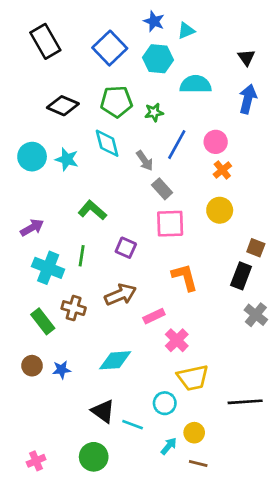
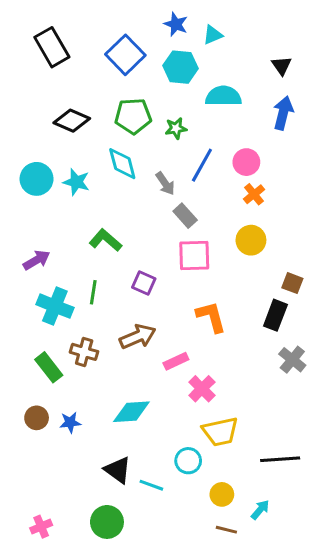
cyan arrow: (169, 446) -> (260, 510), moved

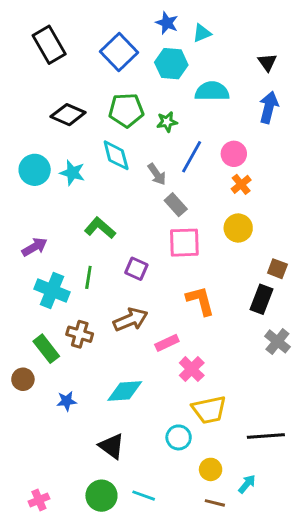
brown circle: (37, 418) -> (23, 379), moved
cyan line: (151, 485) -> (144, 496), moved

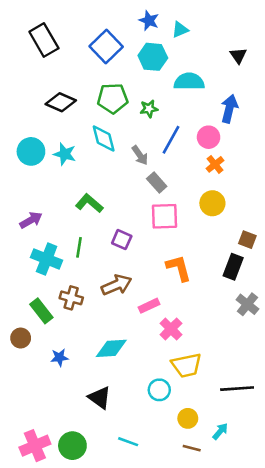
blue arrow: (269, 107) -> (229, 109), moved
green circle: (101, 496) -> (72, 446), moved
pink cross: (39, 500) -> (35, 446), size x1.6

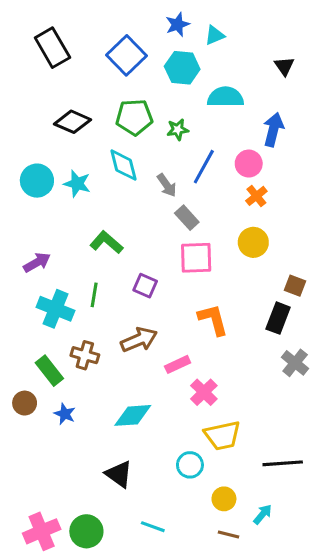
blue star: (149, 21) -> (178, 24), turned 30
blue star: (60, 357) -> (65, 414), moved, turned 30

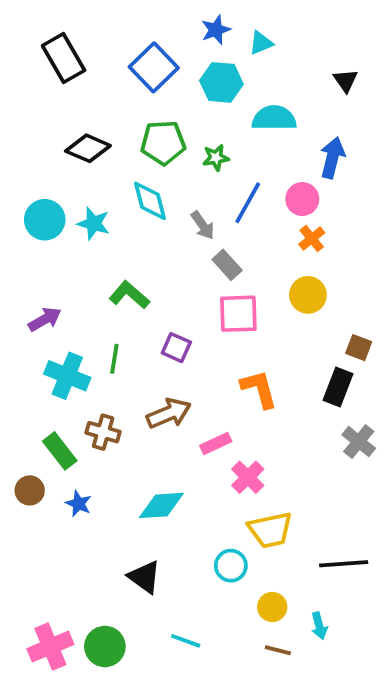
cyan arrow: (263, 514) -> (319, 626), turned 125

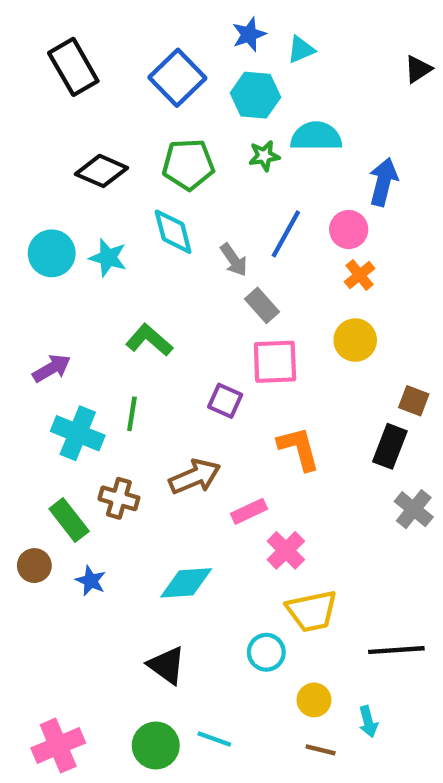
black triangle: (346, 81) -> (418, 69), moved, turned 32
green star: (216, 158) -> (264, 156), moved
purple square: (176, 348) -> (225, 401), moved
green circle: (105, 646) -> (156, 745), moved

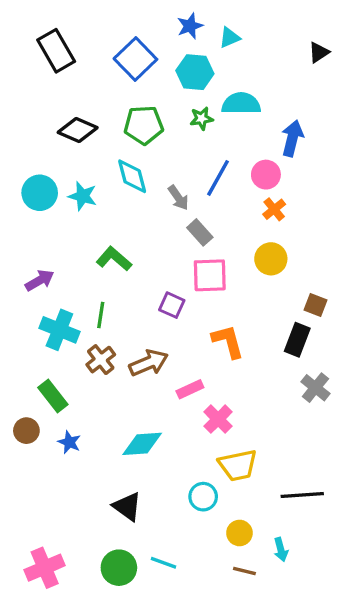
brown cross: (119, 498) -> (101, 360), moved, turned 36

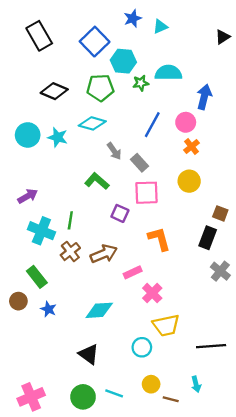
cyan hexagon: (195, 72) -> (123, 61), moved
cyan diamond: (132, 176) -> (92, 123), turned -60
gray arrow: (178, 198) -> (114, 151), moved
green L-shape: (114, 259) -> (97, 181), moved
yellow circle: (239, 533) -> (151, 384), moved

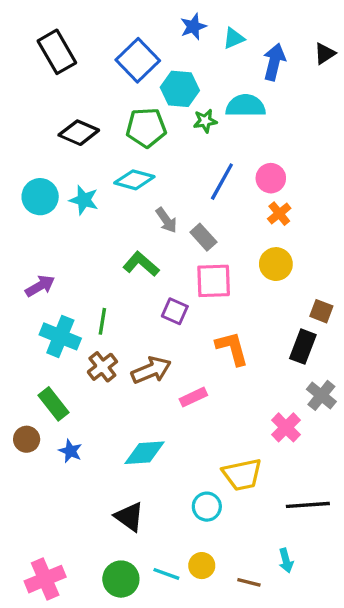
blue arrow: (204, 97) -> (274, 62), moved
pink cross: (152, 293) -> (286, 427), moved
yellow circle: (151, 384) -> (202, 566), moved

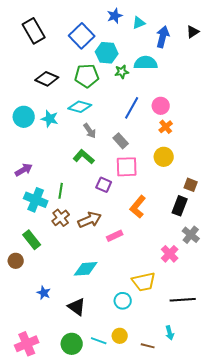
gray arrow: (166, 220) -> (90, 131), moved
orange L-shape: (232, 348) -> (138, 207), turned -125
blue star: (70, 451) -> (44, 293), moved

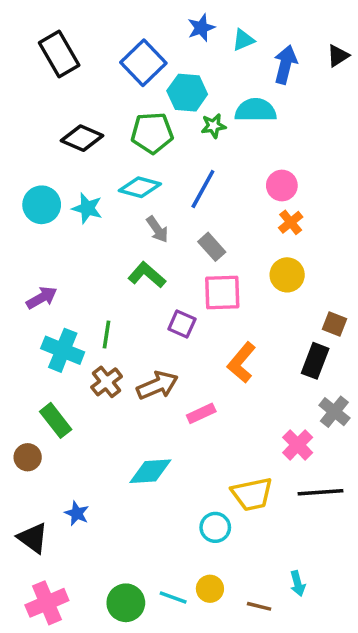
blue line: (132, 108) -> (203, 189), moved
black line: (183, 300) -> (320, 492), moved
black triangle: (77, 307) -> (33, 538), moved

